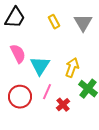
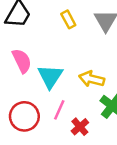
yellow arrow: (72, 68) -> (92, 79), turned -96

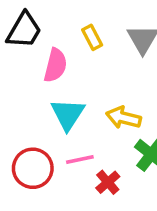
pink semicircle: (22, 61) -> (55, 65), moved, turned 40
pink line: (59, 110) -> (80, 160), turned 54

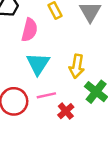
yellow arrow: (123, 118) -> (77, 66), turned -95

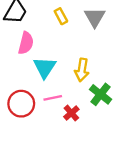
pink semicircle: (30, 30) -> (26, 43), moved

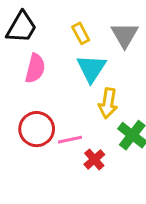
cyan triangle: (45, 68) -> (91, 68), moved
red circle: (21, 104) -> (37, 129), moved

